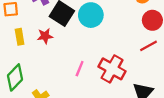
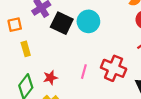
red star: (45, 36) -> (50, 78), moved

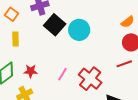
orange square: (15, 25) -> (12, 14), turned 32

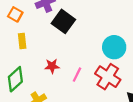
cyan circle: (79, 30) -> (114, 47), moved
red star: (31, 71) -> (52, 66), moved

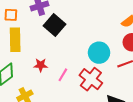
orange square: (15, 14) -> (11, 15), turned -32
yellow rectangle: (22, 41) -> (15, 40), size x1.6

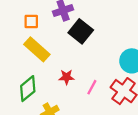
yellow rectangle: (15, 40) -> (37, 49), turned -45

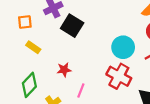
yellow rectangle: (37, 49) -> (33, 47), size x0.6
pink line: (92, 87) -> (81, 90), moved

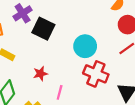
cyan circle: (123, 47) -> (85, 46), moved

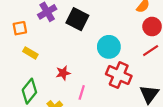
black square: (43, 29) -> (77, 19), moved

